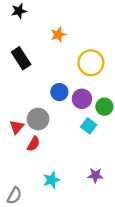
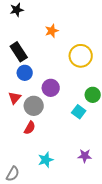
blue circle: (59, 92) -> (25, 73), moved
purple circle: (82, 99) -> (51, 88), moved
red triangle: (17, 127) -> (15, 98), moved

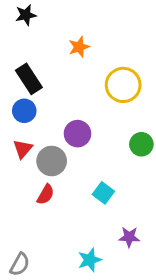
blue circle: (25, 73) -> (24, 111), moved
cyan square: (79, 112) -> (103, 193), moved
cyan star: (46, 160) -> (90, 260), moved

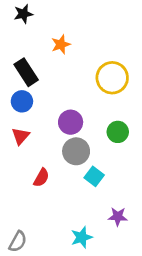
orange star: (79, 47) -> (61, 44), moved
green circle: (141, 144) -> (118, 132), moved
gray circle: (52, 161) -> (76, 151), moved

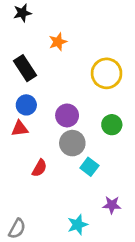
blue circle: (22, 101) -> (26, 105), moved
red triangle: (21, 136) -> (20, 129), turned 42

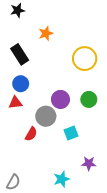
purple circle: (67, 115) -> (60, 99), moved
gray circle: (72, 143) -> (46, 116), moved
cyan square: (89, 167) -> (71, 133), turned 32

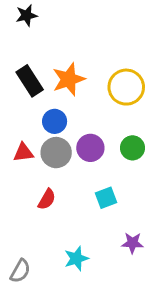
orange star: (46, 33) -> (69, 79), moved, size x1.5
blue circle: (21, 84) -> (55, 121), moved
gray circle: (46, 116) -> (56, 153), moved
cyan star: (62, 179) -> (76, 259), moved

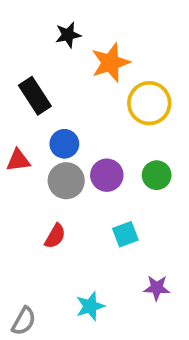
black star: (27, 15) -> (68, 35), moved
orange star: (69, 79) -> (111, 63), moved
red triangle: (23, 153) -> (18, 160), moved

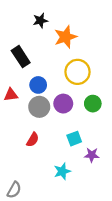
yellow circle: (149, 103) -> (77, 72), moved
purple star: (157, 288) -> (92, 155), moved
cyan star: (90, 306) -> (62, 171), moved

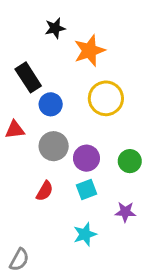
blue circle: (38, 85) -> (51, 104), moved
purple circle: (63, 104) -> (86, 158), moved
green circle: (93, 104) -> (130, 161), moved
cyan square: (74, 139) -> (86, 189), moved

